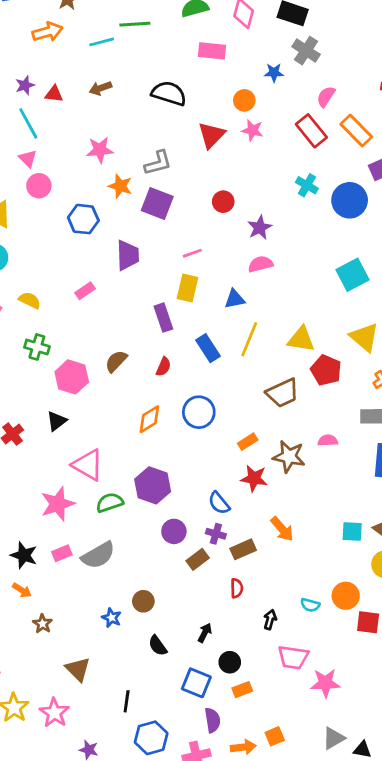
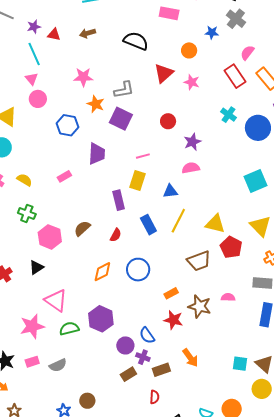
pink star: (252, 130) -> (192, 82), moved
purple circle: (174, 531) -> (125, 345), moved
gray semicircle: (98, 555) -> (58, 365), size x0.7

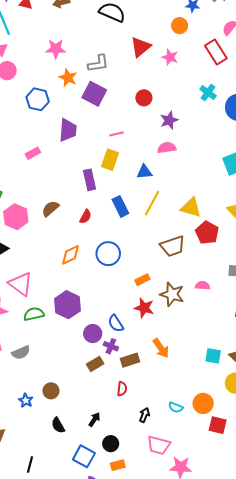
orange circle: (189, 50) -> (180, 26), moved

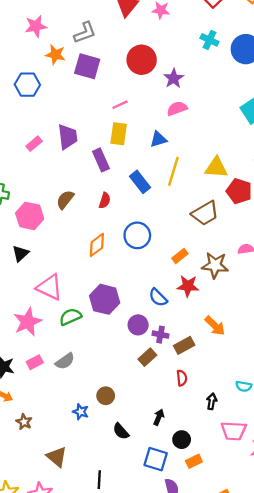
red circle: (144, 98) -> (142, 60), size x1.6
purple trapezoid: (68, 130) -> (68, 137), moved
blue semicircle: (116, 323) -> (158, 297), moved

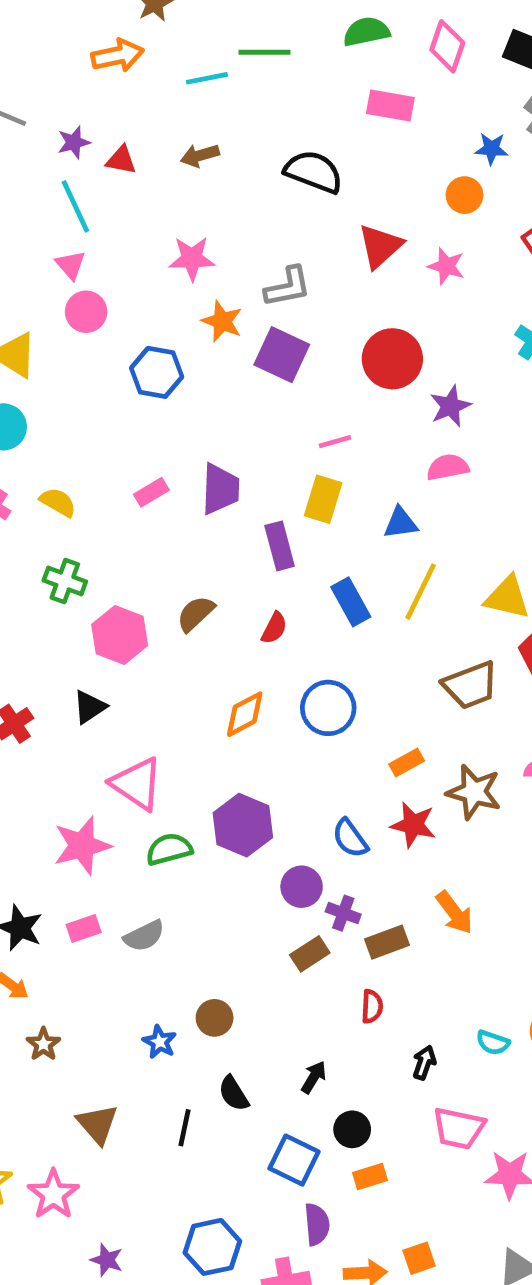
black line: (99, 480) -> (184, 1128), moved

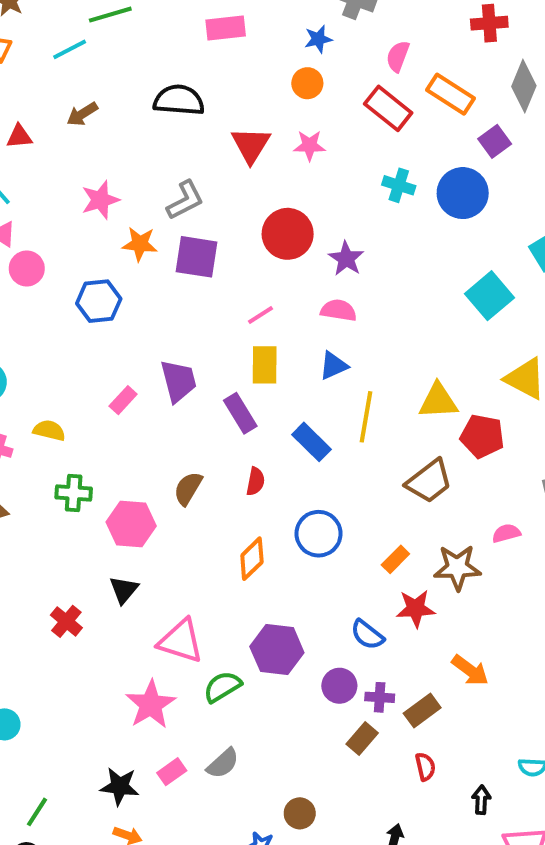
pink semicircle: (448, 467) -> (338, 310), moved, turned 36

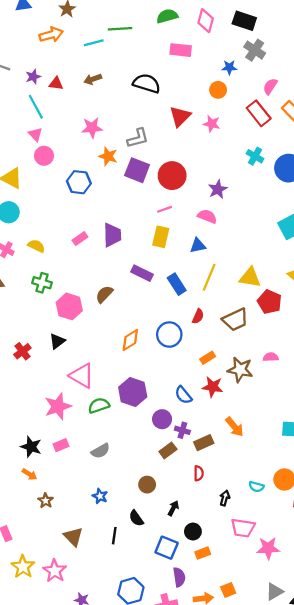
red circle: (288, 234) -> (172, 176), moved
purple rectangle: (240, 413) -> (142, 273), moved, turned -45
red semicircle: (255, 481) -> (198, 316), moved
gray semicircle: (223, 763) -> (100, 451), moved
brown circle: (300, 813) -> (147, 485), moved

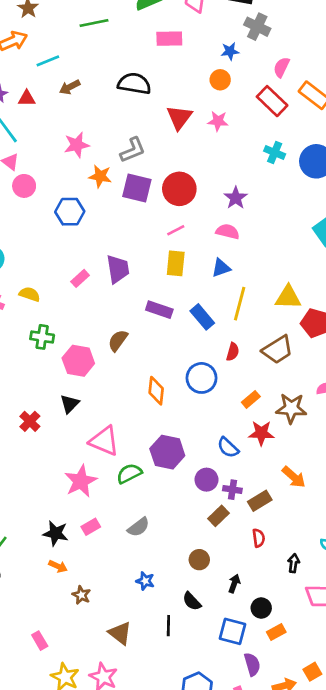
cyan line: (94, 43) -> (48, 61), moved
orange diamond: (130, 340) -> (156, 391), turned -45

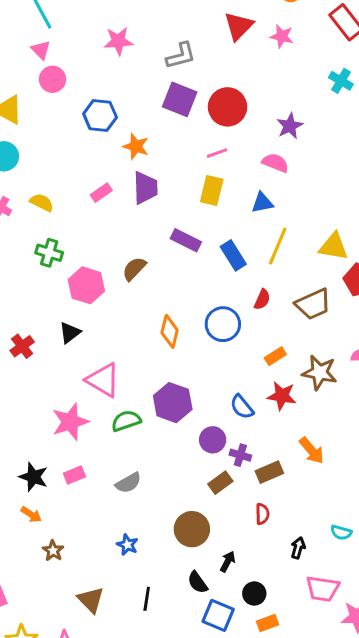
orange star: (100, 176) -> (136, 146), moved
brown circle: (199, 560) -> (192, 529), size x1.5
black semicircle: (192, 601) -> (198, 582), moved

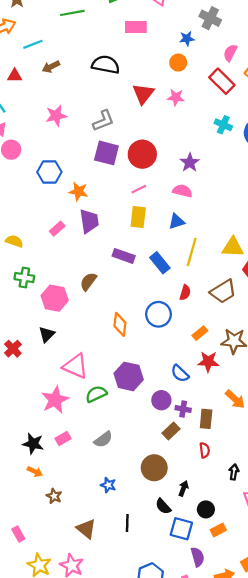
brown rectangle: (269, 472) -> (206, 419), turned -54

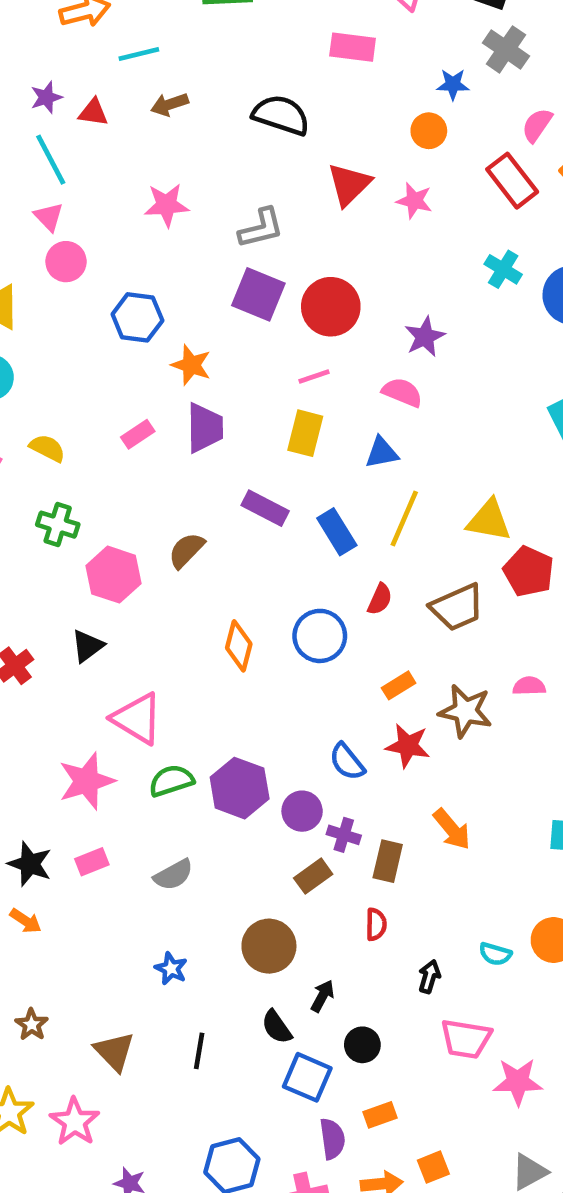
purple hexagon: (129, 376) -> (240, 788), moved
brown star: (54, 496) -> (32, 1025), moved
orange rectangle: (218, 530) -> (380, 1115), moved

